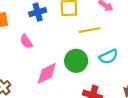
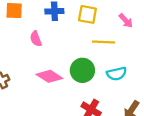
pink diamond: (47, 73) -> (49, 76), turned 45

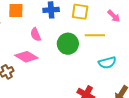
green circle: (82, 70) -> (68, 44), moved
pink diamond: (49, 76) -> (26, 57), moved

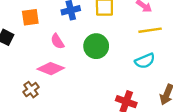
yellow line: (95, 35) -> (150, 30), moved

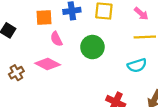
orange square: (30, 17) -> (44, 17), moved
brown cross: (31, 90) -> (16, 73), moved

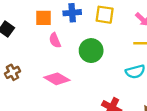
pink diamond: (48, 64) -> (57, 79), moved

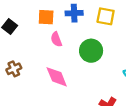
pink diamond: (57, 79) -> (57, 77), turned 35

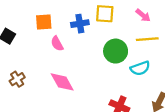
blue cross: (74, 13) -> (80, 24), moved
green circle: (91, 51) -> (116, 51), moved

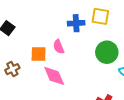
orange square: (44, 22) -> (39, 54), moved
pink semicircle: (57, 44) -> (59, 47), moved

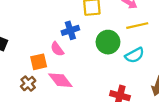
blue cross: (76, 23) -> (70, 30), moved
brown cross: (12, 69) -> (28, 84), moved

